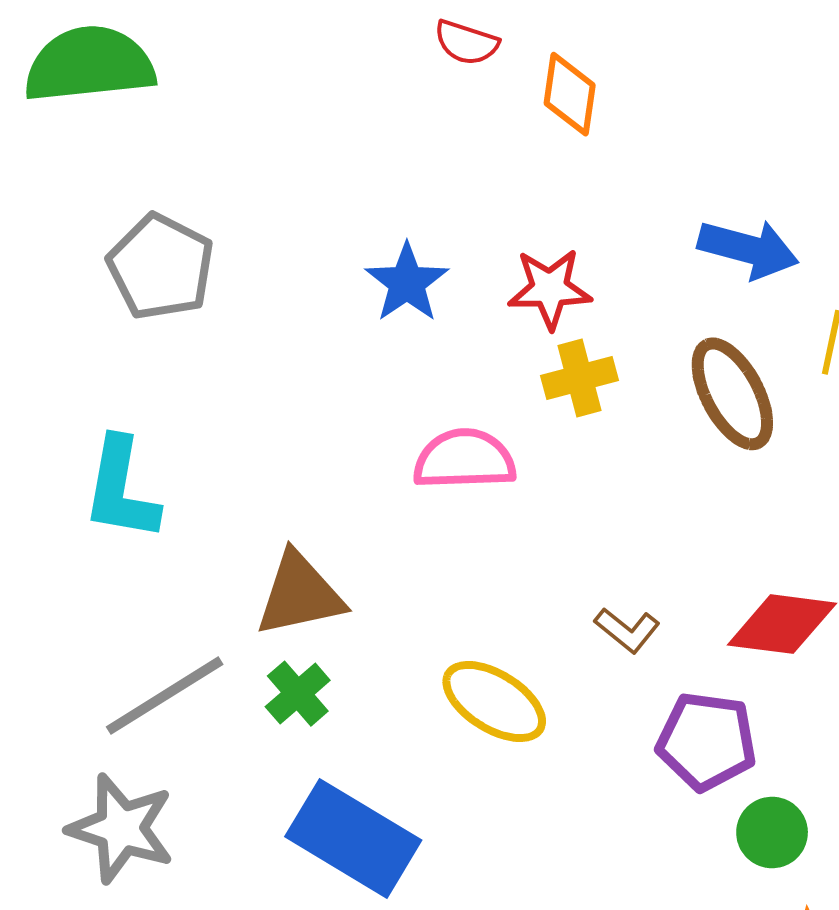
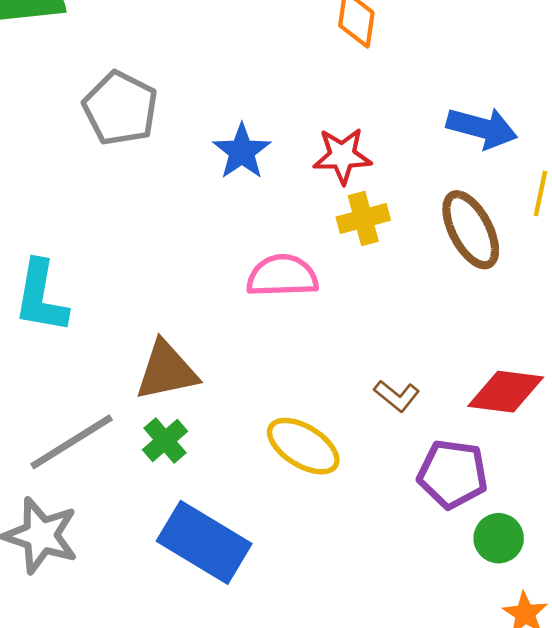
gray pentagon: (161, 267) -> (120, 108), moved

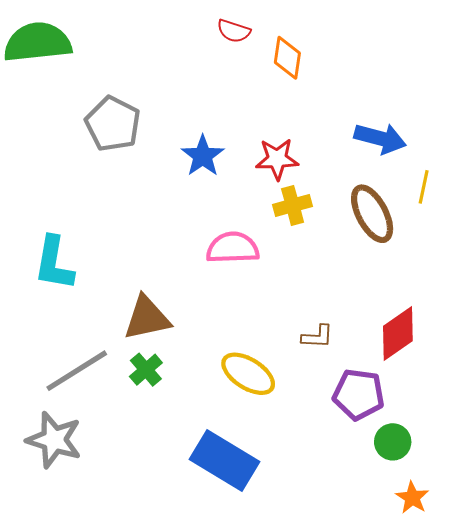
red diamond: (506, 392) -> (398, 333), turned -42
brown L-shape: (397, 396) -> (317, 337), turned -36
blue rectangle: (204, 542) -> (224, 460), moved

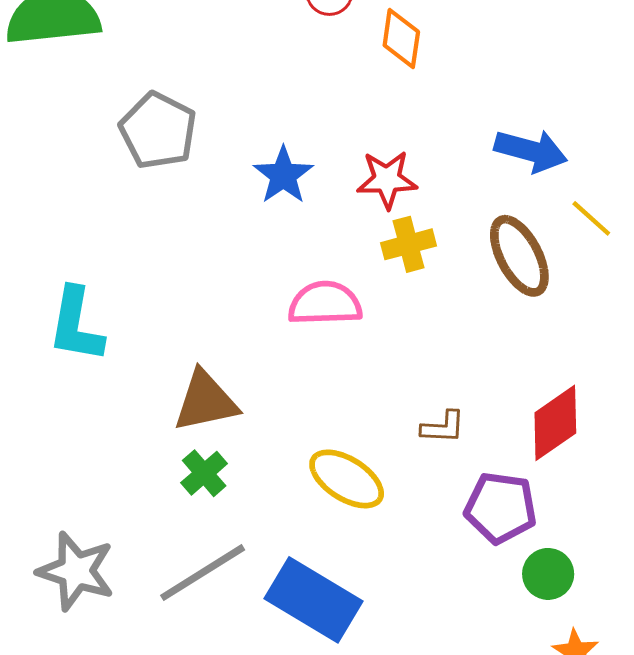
yellow line: (424, 187) -> (591, 218), turned -60
gray line: (77, 371) -> (203, 573), moved

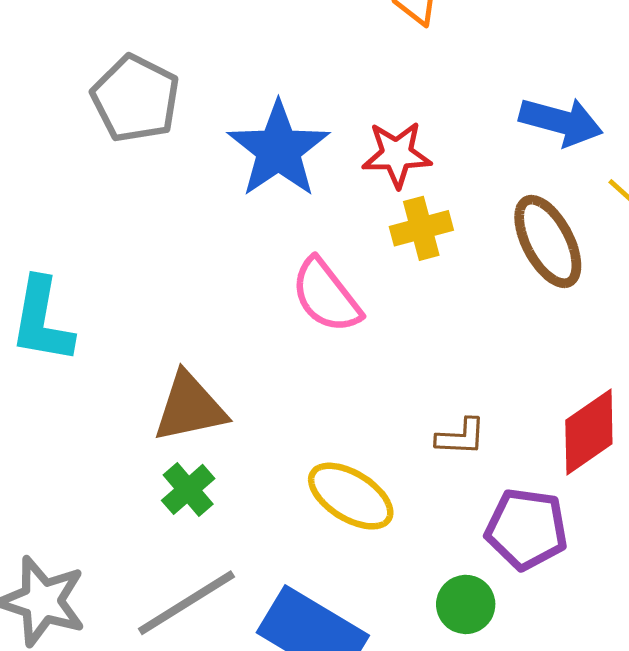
blue star: (283, 175) -> (278, 149), size x1.5
pink semicircle: (325, 303) -> (326, 296), turned -126
green circle: (548, 574) -> (466, 604), moved

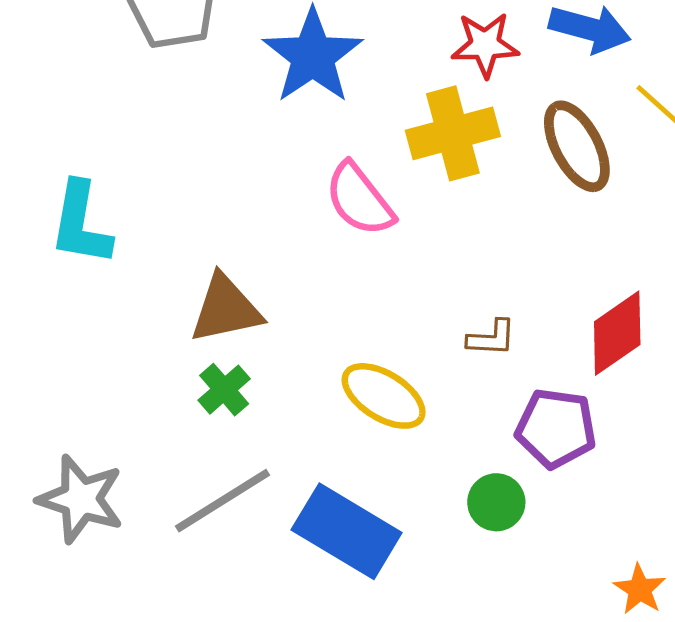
red star: (397, 154) -> (485, 45), moved
yellow cross: (421, 228) -> (453, 133), size x1.5

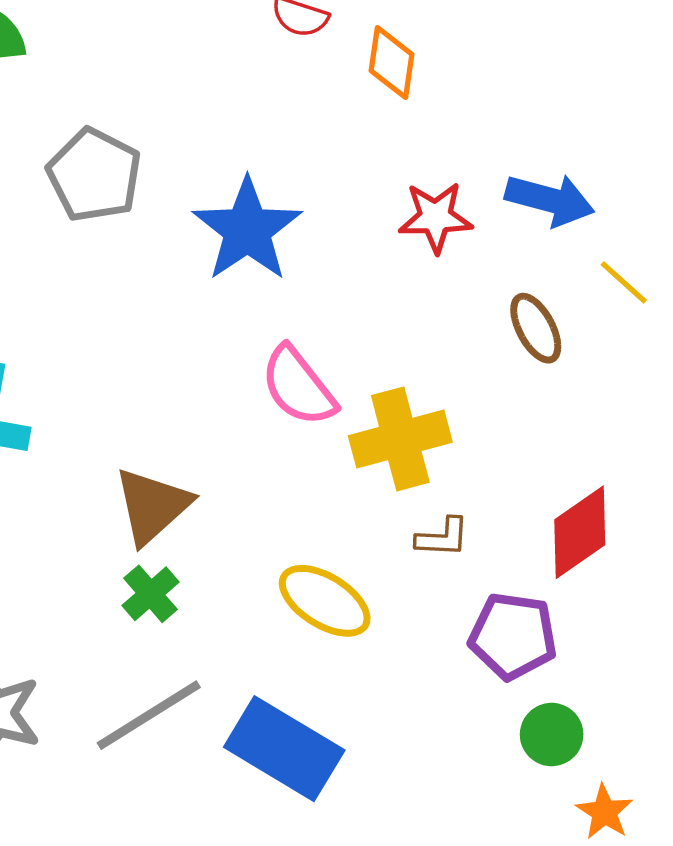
yellow cross: (453, 133) -> (400, 439), moved
brown ellipse: (577, 146) -> (536, 328), size x0.7
brown triangle: (226, 309) -> (152, 506), turned -30
green circle: (496, 502) -> (552, 735), moved

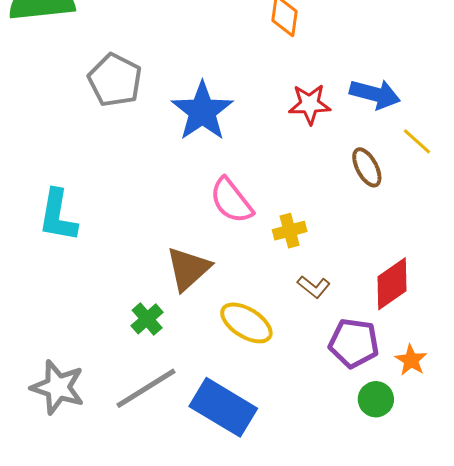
yellow cross: (400, 439) -> (290, 231), size x0.6
brown triangle: (152, 506) -> (188, 269), moved
brown L-shape: (443, 538) -> (314, 287), turned 36
orange star: (604, 812) -> (411, 360), moved

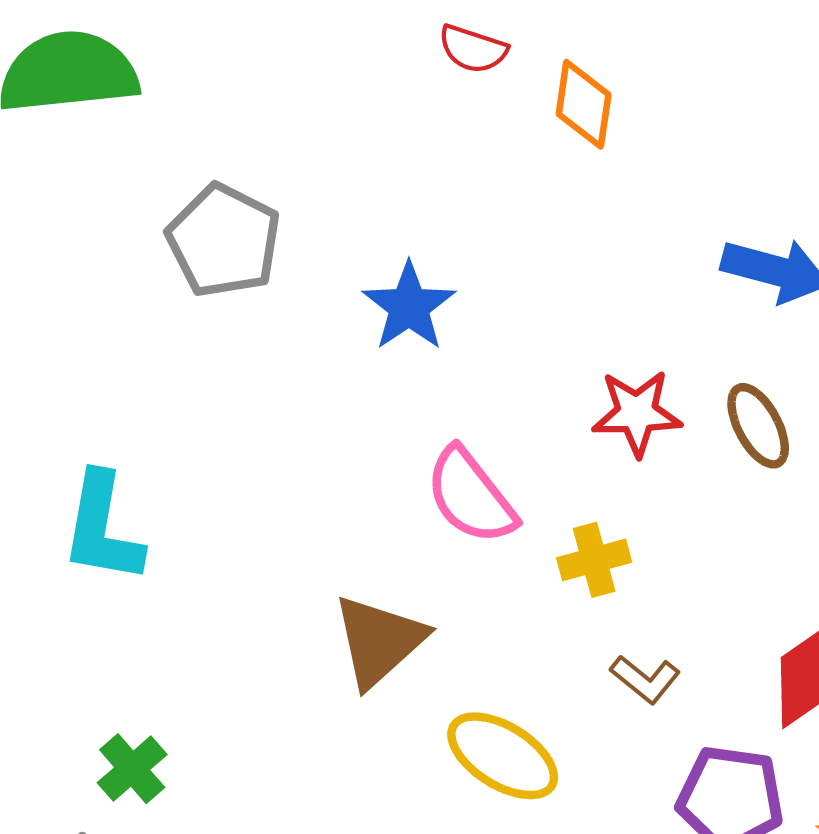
red star: (310, 104) -> (637, 413), moved
blue star: (202, 111) -> (409, 307), size x0.7
green cross: (147, 319) -> (132, 769), moved

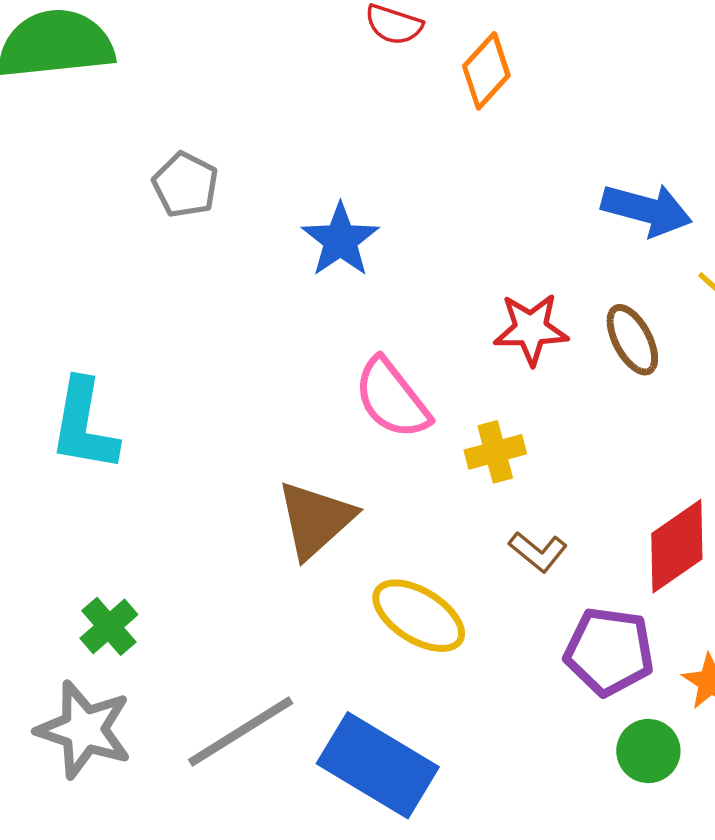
orange diamond: (584, 104) -> (486, 71), turned 34
gray pentagon: (224, 241) -> (185, 185), size x0.7

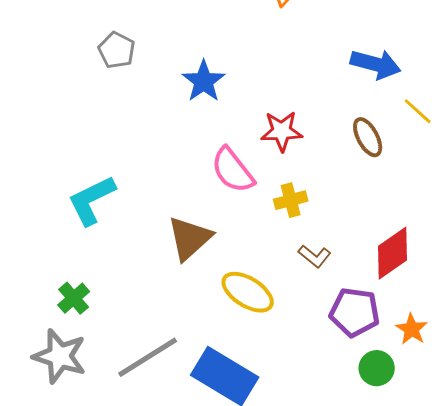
red star: (531, 329) -> (282, 131), moved
cyan L-shape: (84, 425) -> (92, 200), moved, turned 54

